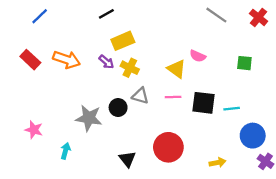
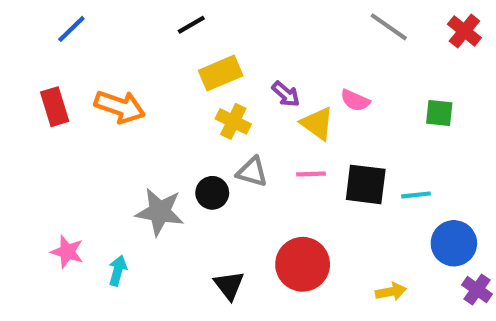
red rectangle: (30, 60) -> (55, 107), turned 30
purple arrow: (106, 62) -> (286, 94), moved
pink star: (34, 130) -> (67, 252), moved

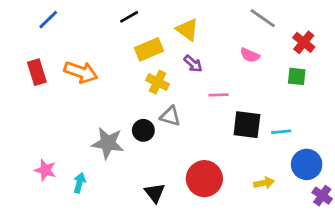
red cross: (464, 31) -> (304, 42), moved
pink semicircle: (355, 100) -> (250, 55), moved
yellow triangle: (317, 123) -> (187, 30), moved
pink line: (311, 174) -> (219, 95), moved
yellow arrow: (391, 292) -> (264, 183), moved

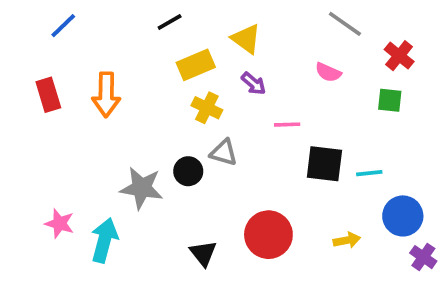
orange arrow: (81, 72) -> (106, 95), turned 72
cyan arrow: (79, 183) -> (104, 240), size x1.6

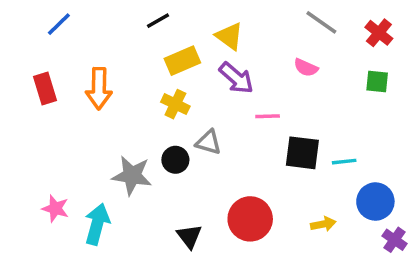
red cross: (399, 56) -> (379, 33), moved
purple arrow: (254, 84) -> (236, 78), size x1.5
green square: (390, 100) -> (377, 82), moved
yellow cross: (207, 108) -> (175, 104), moved

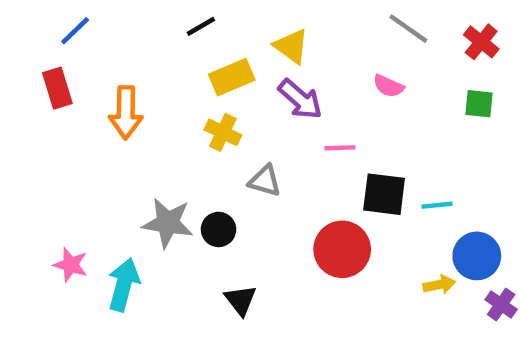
red rectangle: (45, 88) -> (57, 88), moved
black circle: (175, 160) -> (219, 229), moved
red circle: (250, 219) -> (342, 249), moved
yellow arrow: (323, 224) -> (439, 285), moved

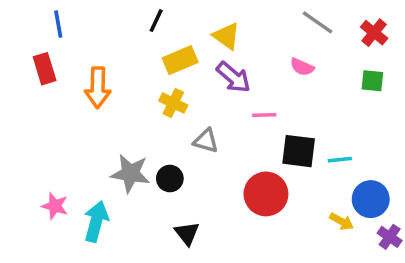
black line: (201, 26) -> (156, 21), turned -35
blue line: (75, 31) -> (58, 24), turned -56
yellow arrow: (439, 285) -> (341, 221), turned 40

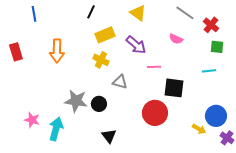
red cross: (374, 33) -> (211, 25), moved
yellow triangle: (226, 36) -> (138, 13), moved
red rectangle: (45, 69) -> (16, 52), moved
cyan line: (340, 160) -> (209, 71), moved

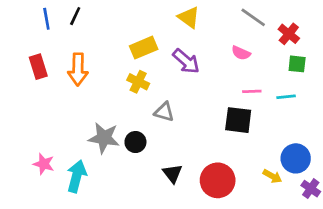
black line: (91, 12) -> (75, 16), moved
red rectangle: (16, 52) -> (38, 67), moved
pink line: (154, 67) -> (252, 91), moved
red circle: (155, 113) -> (218, 180), moved
black triangle: (109, 136) -> (172, 173), moved

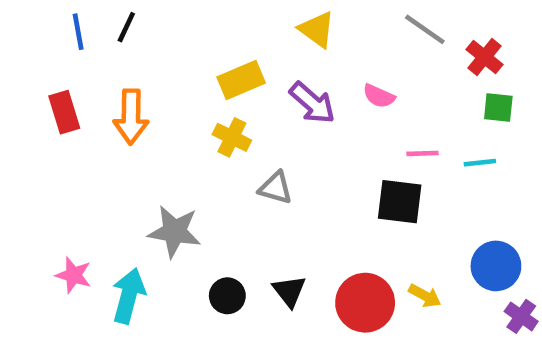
pink semicircle: (241, 53) -> (379, 96), moved
black circle: (135, 142) -> (227, 296), moved
yellow arrow: (272, 176) -> (425, 296), moved

